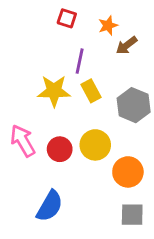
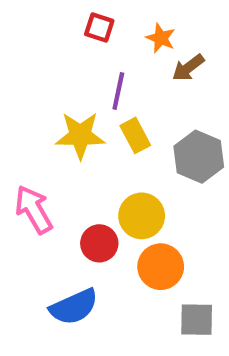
orange star: (108, 25) -> (161, 38), turned -30
red circle: (60, 149) -> (99, 243), moved
orange circle: (128, 172) -> (161, 267), moved
blue semicircle: (50, 206) -> (74, 307), turned 36

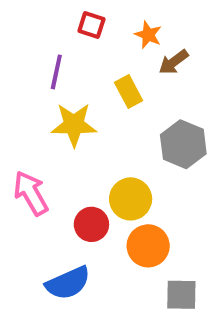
purple line: (118, 91) -> (56, 72), moved
yellow rectangle: (135, 135) -> (129, 91), moved

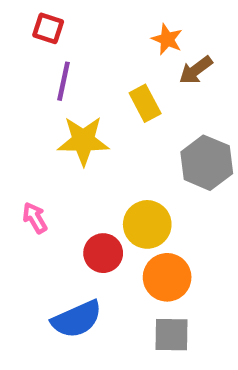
red square: (91, 25) -> (48, 28), moved
pink arrow: (31, 193) -> (35, 218), size x0.6
gray square: (181, 295) -> (171, 335), moved

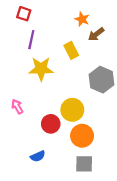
blue semicircle: (77, 319) -> (38, 156), size x0.6

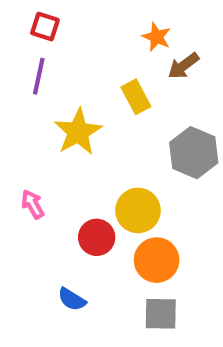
purple line: (31, 40) -> (39, 76), moved
yellow star: (41, 69) -> (78, 132), turned -30
blue semicircle: (38, 156) -> (72, 299), turned 56

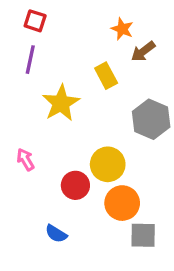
gray square: (161, 314) -> (143, 235), moved

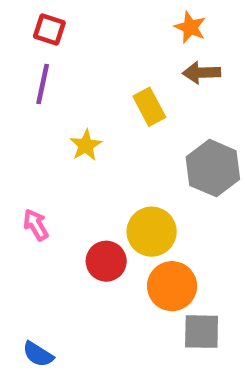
orange star: (122, 29) -> (190, 27), moved
brown arrow: (143, 51) -> (202, 73), turned 35
yellow star: (61, 103) -> (86, 145), size x0.6
blue semicircle: (56, 234) -> (38, 354), moved

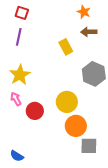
yellow star: (86, 145) -> (20, 75), moved, size x1.5
red circle: (106, 261) -> (35, 111), moved

